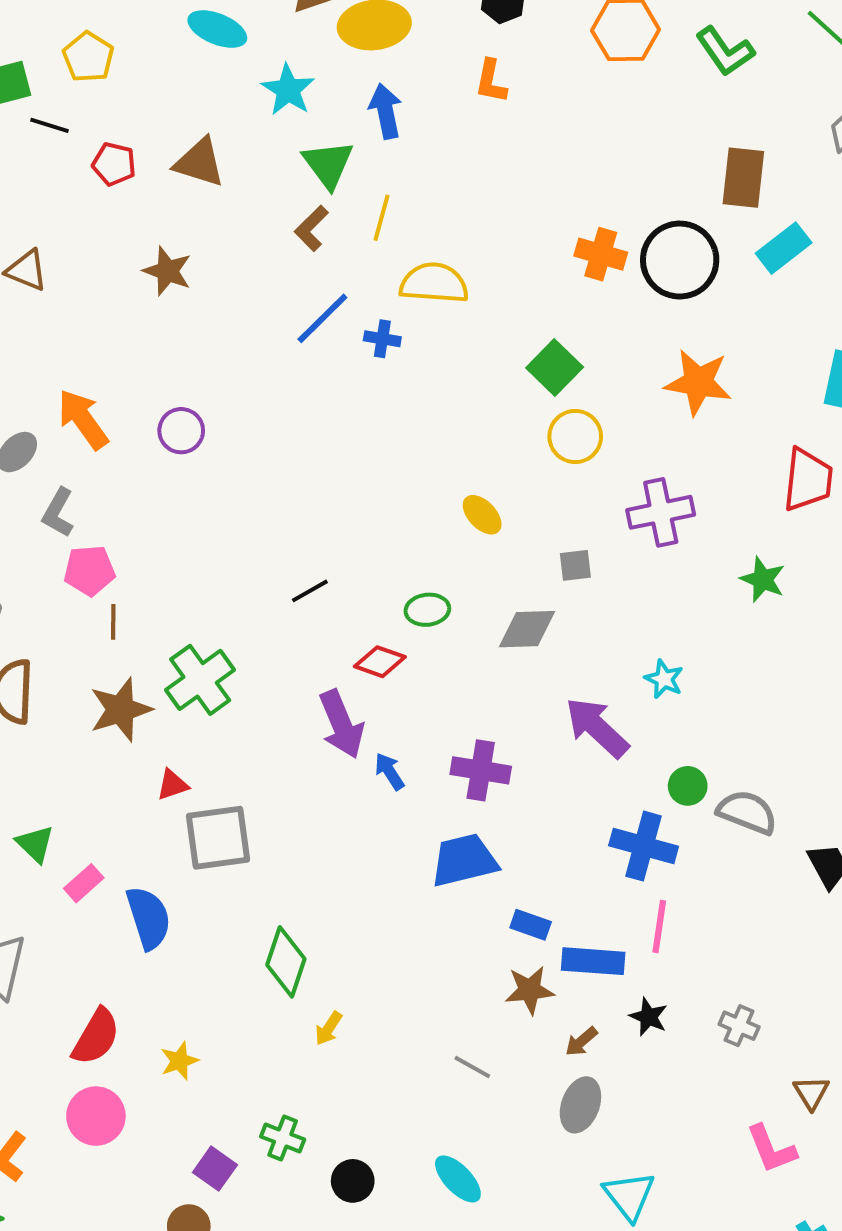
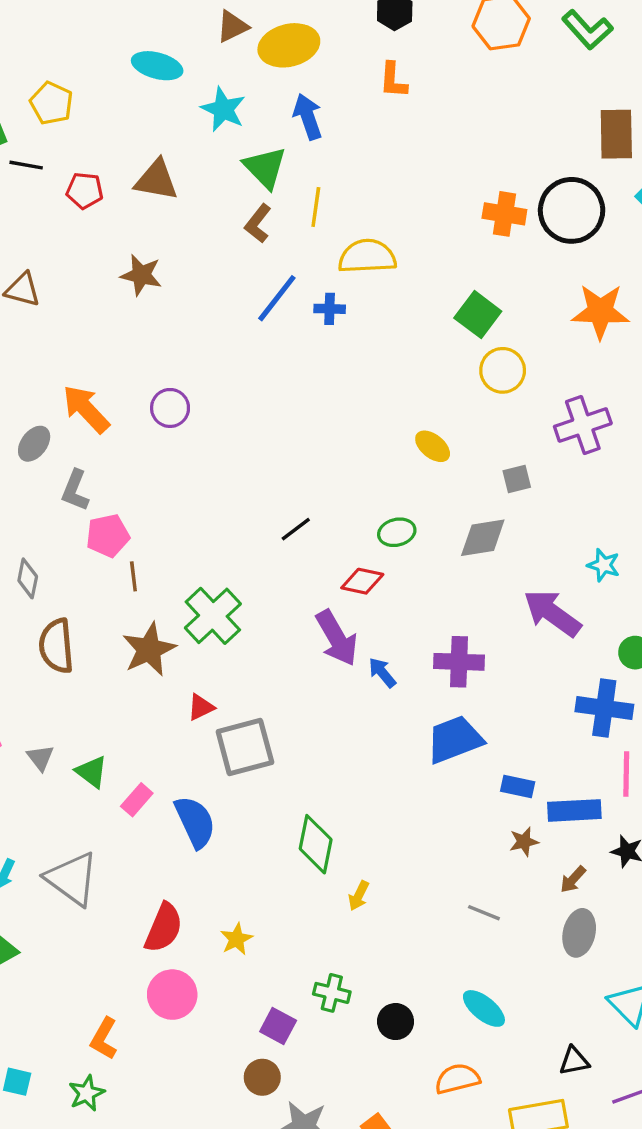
brown star: (530, 990) -> (524, 842), size x0.7

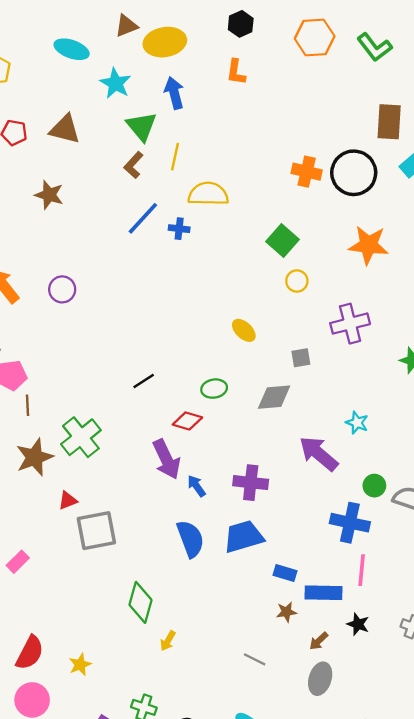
yellow circle: (503, 370) -> (297, 281), size x0.7
blue semicircle: (195, 822) -> (190, 539), moved

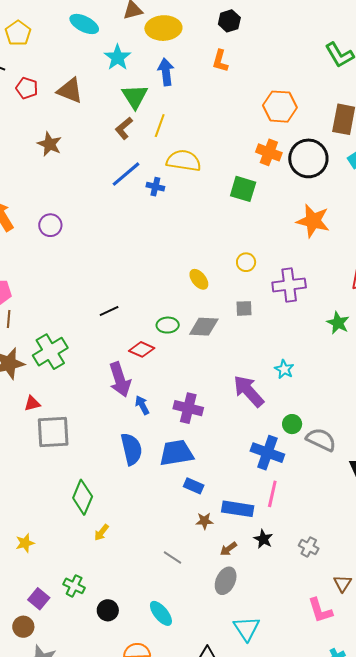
orange hexagon: (315, 37) -> (280, 107), moved
green square: (283, 241) -> (243, 189), moved, turned -32
yellow circle: (297, 281) -> (246, 262), moved
gray diamond: (274, 397) -> (204, 327), moved
blue rectangle: (285, 573) -> (194, 486), moved

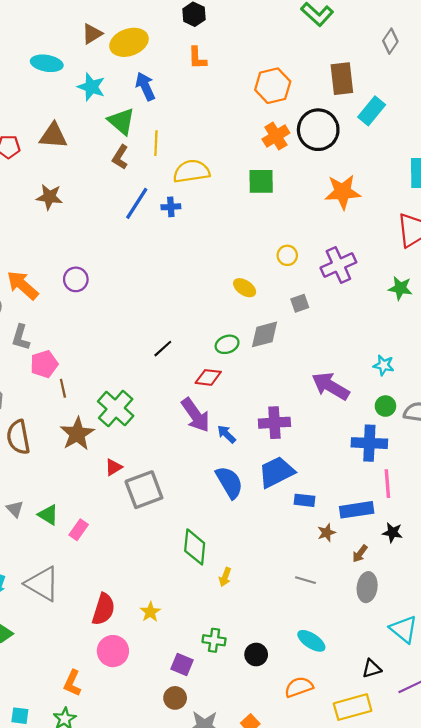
orange cross: (269, 152) -> (276, 136), turned -35
cyan star: (284, 369) -> (384, 365), moved

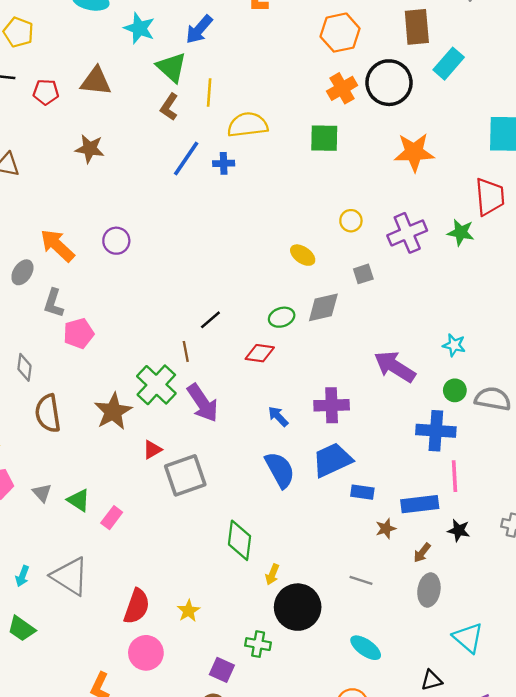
blue arrow: (145, 86) -> (199, 29), turned -116
green star: (400, 288) -> (461, 232), moved
brown line: (63, 388) -> (186, 351), moved
purple arrow: (195, 415) -> (203, 403), moved
black circle: (256, 655) -> (298, 607), moved, size x1.8

